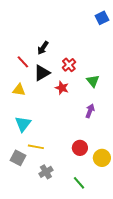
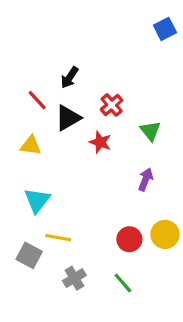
yellow circle: (102, 158) -> (165, 234), moved
green line: (79, 183) -> (123, 283), moved

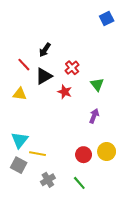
cyan triangle: (37, 200) -> (20, 140), moved

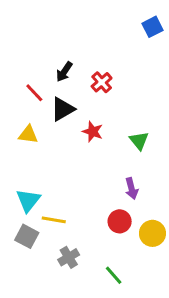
red cross: (72, 68) -> (102, 82), moved
green triangle: (97, 84) -> (139, 141), moved
purple arrow: (94, 116) -> (132, 188), moved, turned 144
yellow circle: (107, 152) -> (152, 233), moved
green line: (79, 183) -> (114, 275), moved

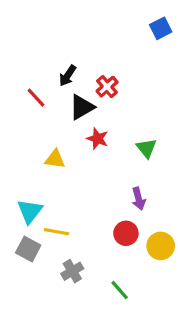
black triangle: (63, 109) -> (82, 107), moved
yellow triangle: (28, 135) -> (55, 159), moved

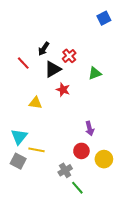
green triangle: (146, 148) -> (95, 73), moved, turned 48
gray cross: (72, 271) -> (65, 170), moved

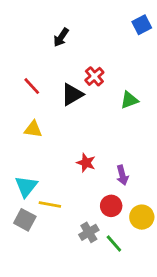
black arrow: (44, 49) -> (61, 37), moved
red star: (63, 90) -> (86, 163), moved
yellow triangle: (35, 103) -> (33, 129), moved
green line: (77, 188) -> (114, 243), moved

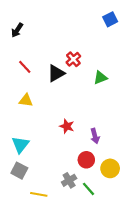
black arrow: (61, 37) -> (17, 30), moved
yellow line: (50, 204) -> (39, 194), moved

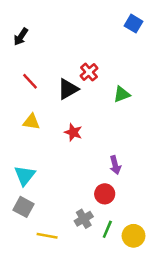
blue square: (110, 19) -> (134, 24), turned -32
red star: (67, 126) -> (73, 132), moved
yellow circle: (110, 168) -> (134, 236), moved
green line: (88, 189) -> (107, 229), turned 64

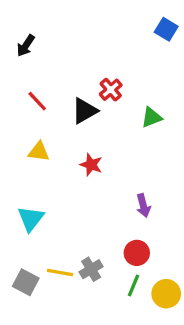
red circle: (105, 194) -> (137, 253), moved
gray square: (23, 207) -> (26, 282), moved
gray cross: (84, 219) -> (91, 269), moved
yellow line: (47, 236) -> (60, 272), moved

